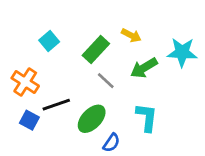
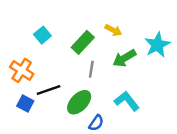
cyan star: (182, 52) -> (157, 45), turned -30
gray line: (106, 81) -> (91, 69), turned 56
cyan L-shape: (147, 117) -> (127, 101), turned -45

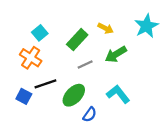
cyan star: (157, 45) -> (146, 26), moved
gray line: (91, 69) -> (85, 65), turned 56
orange cross: (22, 70) -> (31, 58), moved

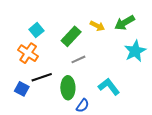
cyan star: (146, 26) -> (135, 51), moved
green arrow: (116, 54) -> (125, 23), moved
green ellipse: (74, 95) -> (68, 88), turned -45

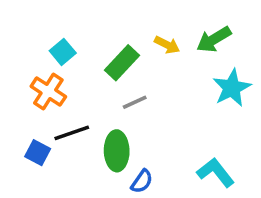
cyan L-shape: (109, 87) -> (216, 172), moved

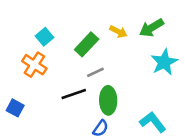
black line: (72, 133) -> (74, 94), moved
green ellipse: (117, 151) -> (108, 100), moved
blue square: (38, 153) -> (15, 108), moved

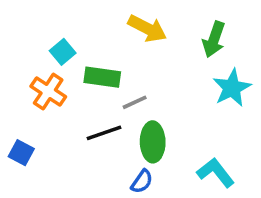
green arrow: (151, 28) -> (214, 39), turned -40
yellow arrow: (118, 32) -> (147, 28), moved, size x1.5
green rectangle: (87, 44) -> (102, 77), moved, turned 55

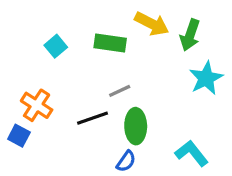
yellow arrow: (147, 28) -> (152, 24), moved
green rectangle: (102, 77) -> (110, 43), moved
orange cross: (48, 91) -> (37, 105), moved

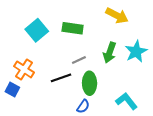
yellow arrow: (152, 24) -> (117, 16), moved
green arrow: (190, 35) -> (110, 53), moved
cyan square: (56, 46) -> (37, 30), size x1.5

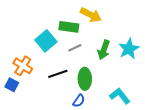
yellow arrow: (117, 16) -> (91, 15), moved
cyan square: (37, 30) -> (46, 41), moved
gray line: (79, 60) -> (75, 48), moved

